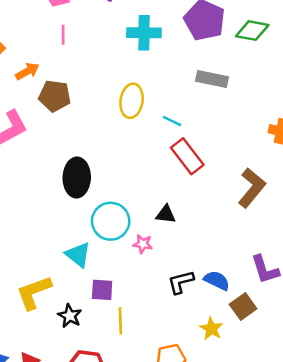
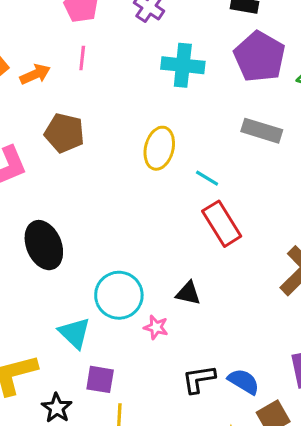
orange arrow: (27, 71) -> (35, 74), moved
black ellipse: (77, 178) -> (44, 245), moved, turned -30

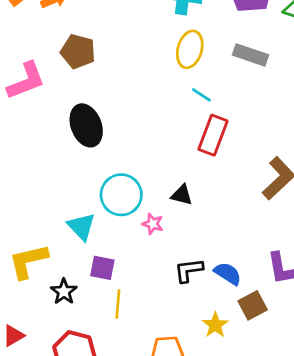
yellow ellipse: (159, 148) -> (190, 49), moved
red rectangle: (222, 224) -> (213, 135), turned 51
black ellipse: (44, 245) -> (86, 125), moved

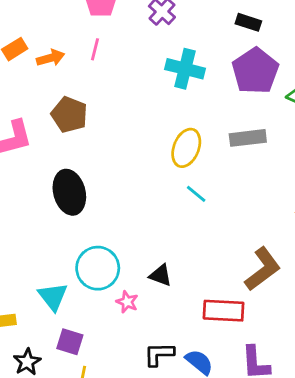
yellow ellipse: (190, 49) -> (186, 148), moved
gray rectangle: (250, 55) -> (248, 138), turned -32
cyan line: (201, 95) -> (196, 194), moved
red rectangle: (213, 135) -> (224, 311), moved, turned 66

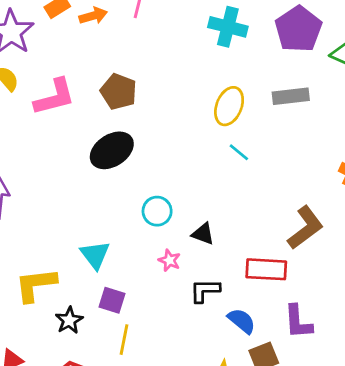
brown pentagon: (69, 115) -> (119, 92), moved
black ellipse: (69, 192) -> (112, 150), turned 72
cyan circle: (98, 268) -> (157, 211), moved, size x0.7
black L-shape: (159, 354) -> (205, 291), moved

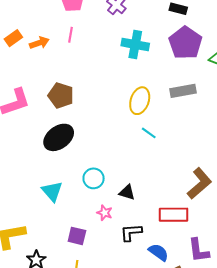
cyan triangle: (95, 255) -> (52, 191), moved
purple square: (112, 300) -> (77, 236), moved

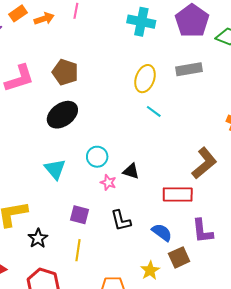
pink star: (105, 213) -> (108, 182), moved
black L-shape: (131, 232) -> (121, 221), moved, turned -100

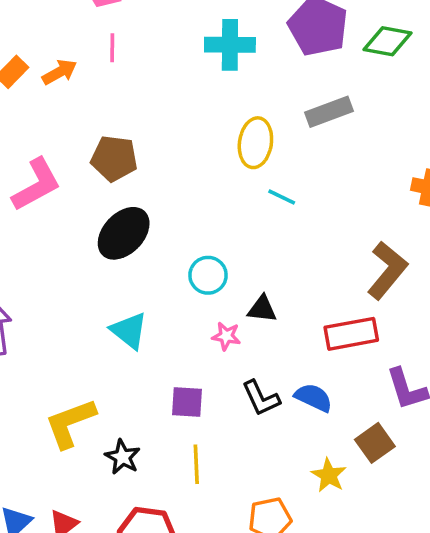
cyan circle: (97, 157) -> (208, 275), moved
blue semicircle: (162, 232) -> (314, 398), moved

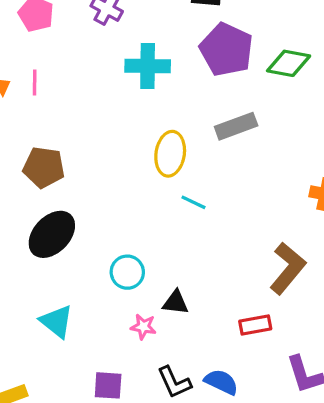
pink line: (112, 48) -> (35, 82), moved
red rectangle: (351, 334) -> (255, 325), size x0.7

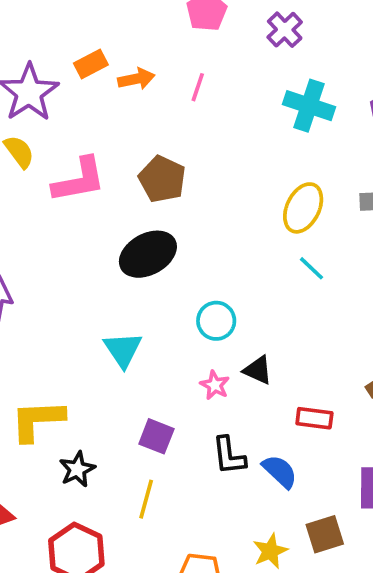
pink line: (35, 82) -> (198, 87), moved
red rectangle: (255, 325) -> (314, 418), moved

